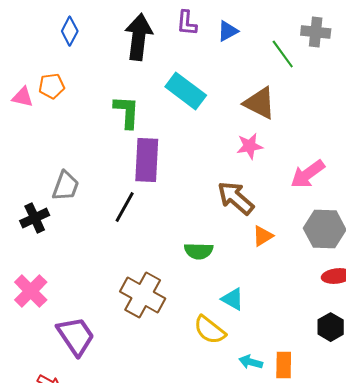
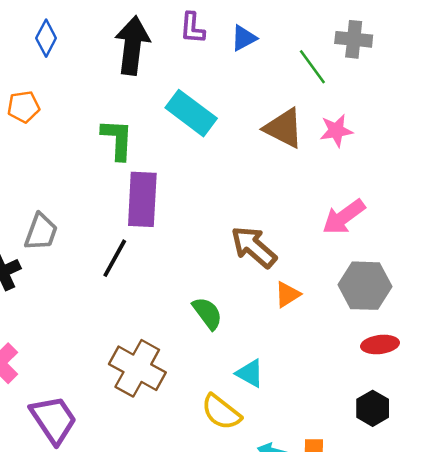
pink star: (250, 146) -> (336, 131), moved
green semicircle: (199, 251) -> (207, 313), turned -128

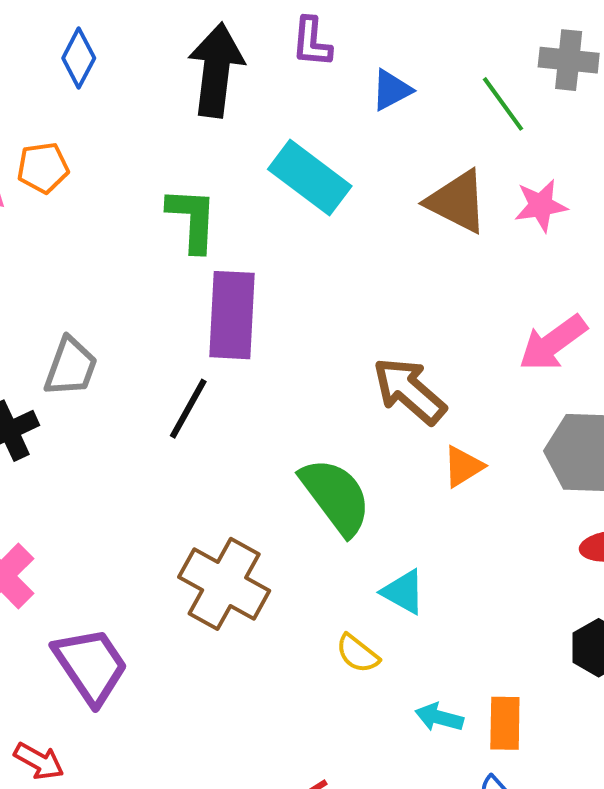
blue triangle: (244, 38) -> (391, 90), moved
green semicircle: (207, 313) -> (336, 496), size x1.5
yellow semicircle: (221, 412) -> (358, 654), size x0.7

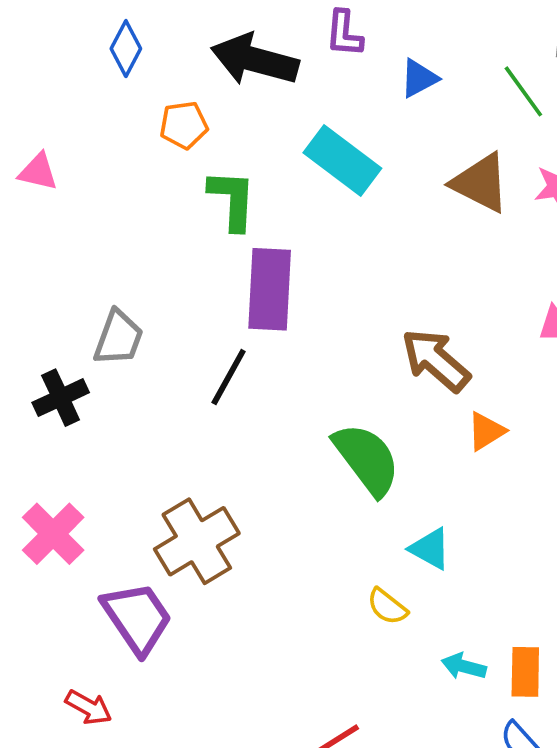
black arrow: (216, 70) -> (255, 60), turned -82
orange pentagon: (43, 168) -> (184, 125), moved
brown cross: (224, 584) -> (197, 541), moved, turned 30

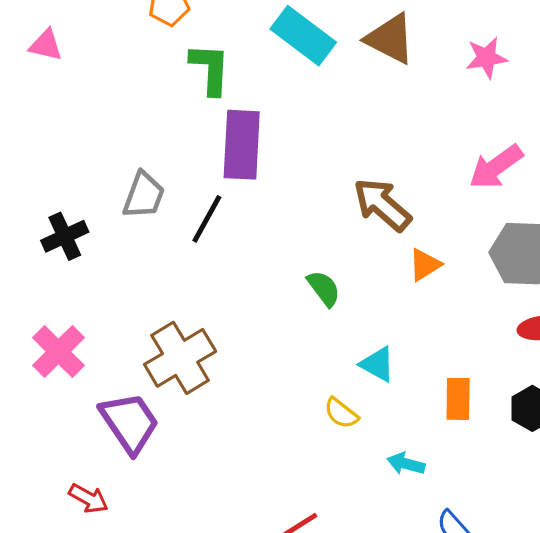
brown triangle: (481, 183) -> (390, 39), moved
gray trapezoid: (118, 338) -> (144, 195), moved
green semicircle: (367, 459) -> (324, 288), size x0.6
orange rectangle: (525, 672) -> (458, 399), moved

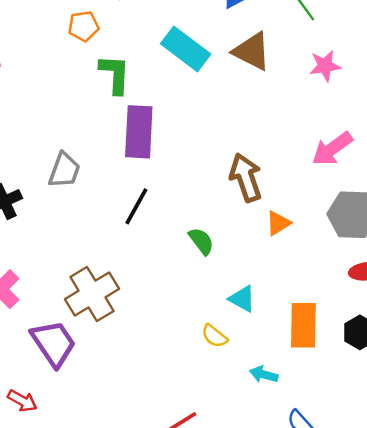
brown arrow: (382, 205) -> (246, 177), turned 30
black line: (207, 219) -> (136, 206), moved
orange rectangle: (458, 399) -> (303, 325), size x1.4

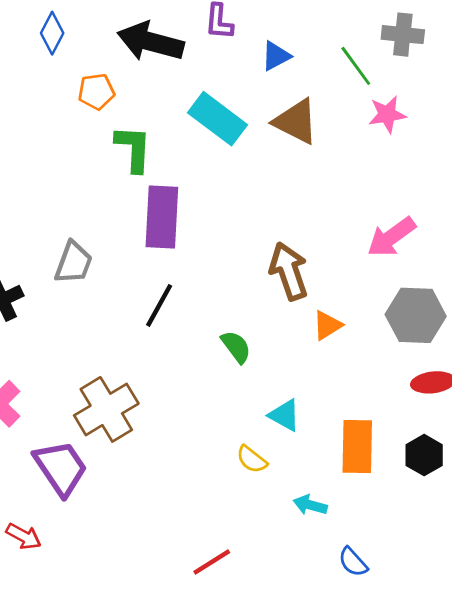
pink star: (325, 66) -> (387, 114), moved

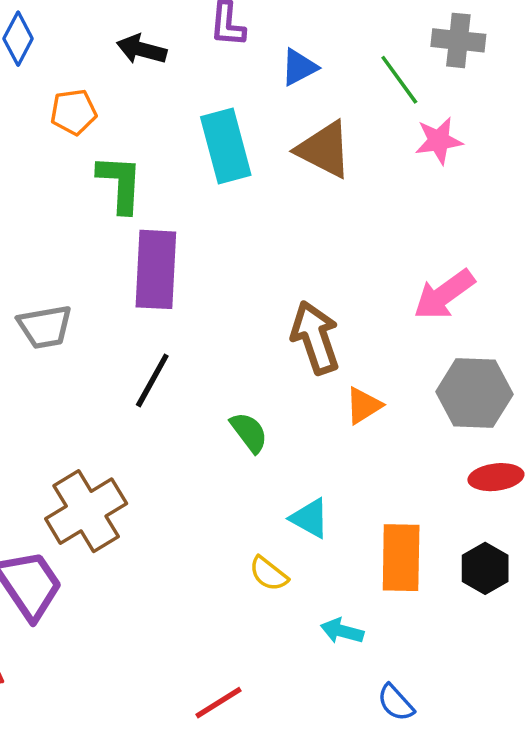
black arrow: (151, 42) -> (142, 49), size x0.6
cyan rectangle: (218, 119) -> (226, 146), turned 38
gray trapezoid: (74, 263) -> (45, 327), turned 60

